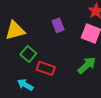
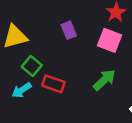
cyan arrow: (25, 85) -> (22, 90), moved, turned -63

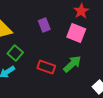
red rectangle: (53, 84) -> (46, 67), moved

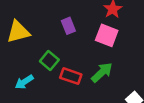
green square: (15, 53) -> (49, 61), moved

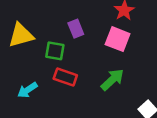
green square: (49, 61) -> (55, 51), moved, turned -30
red rectangle: (71, 76) -> (65, 77), moved

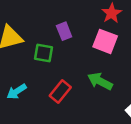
red rectangle: (65, 77) -> (60, 91), moved, turned -70
green arrow: (112, 80) -> (100, 81), turned -110

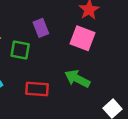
red rectangle: (60, 91) -> (37, 89), turned 55

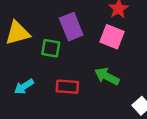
purple rectangle: (41, 28) -> (71, 27), size x1.5

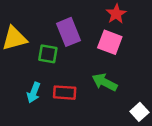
cyan arrow: (24, 87) -> (34, 93), moved, turned -36

